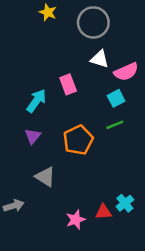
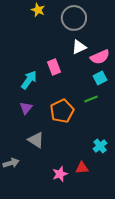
white triangle: (100, 59) -> (79, 47), turned -42
cyan square: (116, 98) -> (100, 78), moved
cyan cross: (125, 203) -> (100, 146), moved

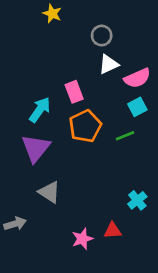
gray circle: (74, 18) -> (102, 36), moved, size x0.6
purple triangle: (26, 108) -> (36, 148), size x1.6
orange pentagon: (62, 111) -> (85, 126), moved

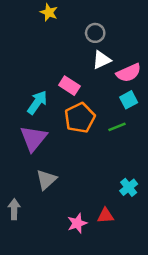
pink rectangle: (74, 92) -> (69, 86), turned -36
gray triangle: (49, 192) -> (46, 180), turned 45
gray arrow: (15, 224) -> (14, 209), turned -72

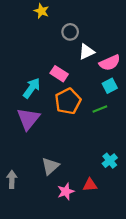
gray circle: (95, 33) -> (70, 32), moved
gray triangle: (46, 180) -> (50, 166), moved

